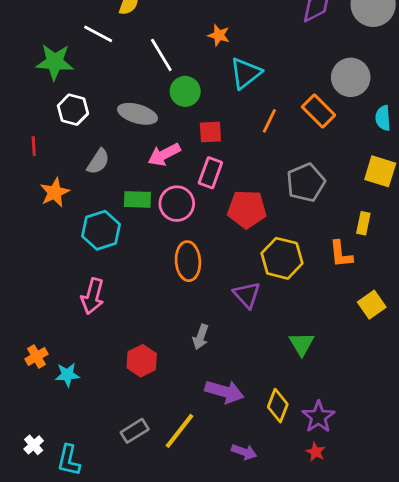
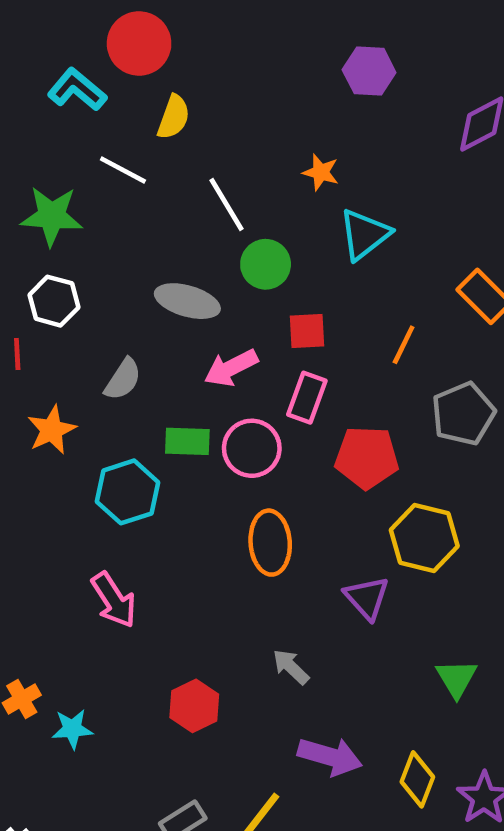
white hexagon: (73, 110) -> (54, 301), moved
orange line: (269, 121) -> (404, 345), moved
pink arrow: (93, 296) -> (114, 600), turned -48
gray arrow: (201, 337) -> (291, 667), turned 115

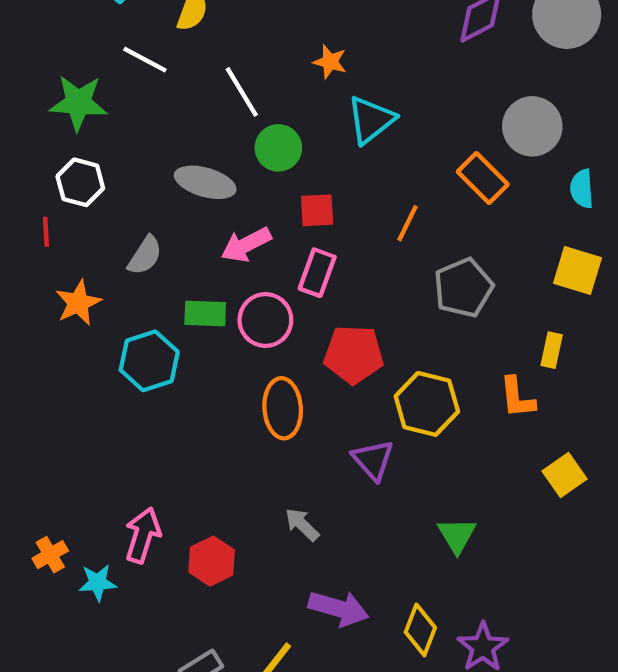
red pentagon: (367, 457) -> (354, 354), moved
pink arrow: (114, 600) -> (143, 535), moved, turned -130

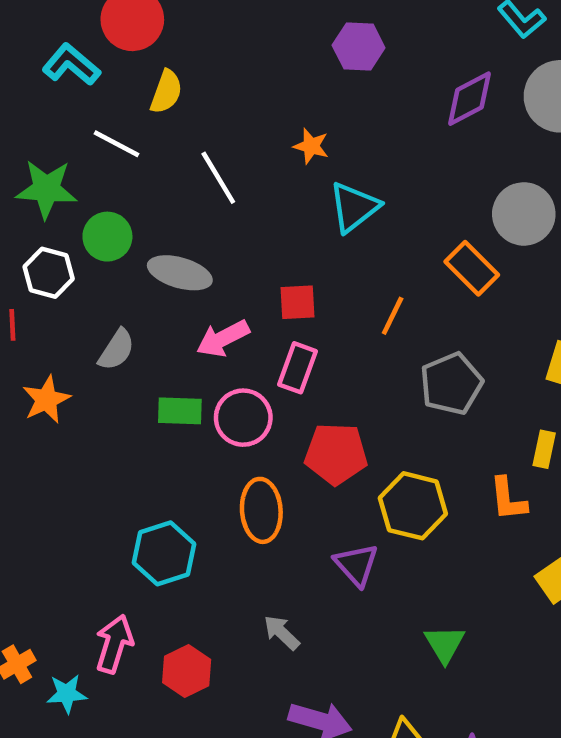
green circle: (278, 148) -> (107, 237), moved
cyan hexagon: (149, 361) -> (164, 553), moved

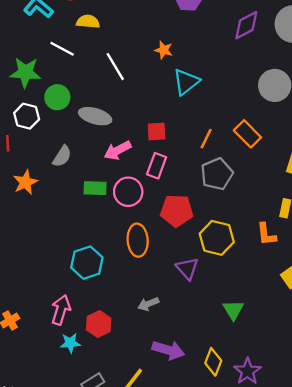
yellow semicircle: (166, 92) -> (88, 22), turned -105
orange rectangle: (472, 268) -> (247, 134), moved
gray pentagon: (451, 384) -> (217, 174), moved
gray arrow: (282, 633) -> (148, 304), turned -66
cyan star: (67, 694) -> (70, 343), moved

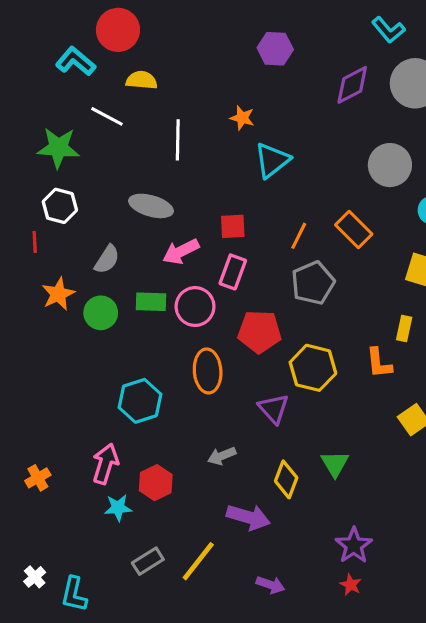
white line: (115, 67) -> (178, 140), turned 32
green circle: (57, 97) -> (101, 313), moved
yellow diamond: (213, 362) -> (286, 479), moved

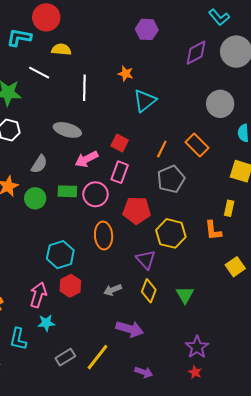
cyan L-shape: (76, 61) -> (19, 37), turned -30
red square: (233, 226) -> (120, 143), turned 30
yellow diamond: (286, 479) -> (149, 291), moved
red hexagon: (156, 483) -> (70, 286), moved
cyan L-shape: (74, 594) -> (18, 339), moved

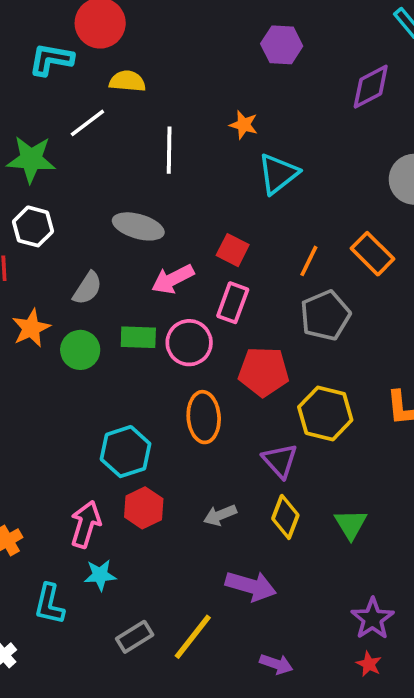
white line: (39, 73) -> (87, 123), turned -65

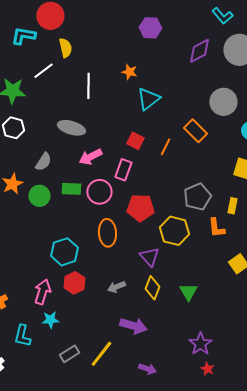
yellow semicircle: (127, 81) -> (65, 48), turned 72
red square: (233, 250) -> (135, 141), moved
orange rectangle: (373, 254) -> (195, 131), moved
gray pentagon: (325, 315) -> (197, 197), moved
red star: (369, 664) -> (207, 369), moved

